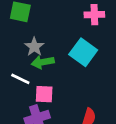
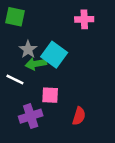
cyan square: (83, 52) -> (54, 55), moved
pink square: (44, 94) -> (50, 95), moved

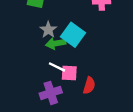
white line: (15, 79) -> (57, 67), moved
red semicircle: (79, 116) -> (89, 85), moved

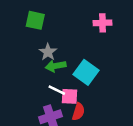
cyan square: (73, 35) -> (86, 72), moved
red semicircle: (89, 85) -> (78, 112), moved

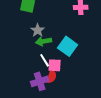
white line: (57, 90) -> (45, 60), turned 32
red semicircle: (78, 112) -> (52, 76), moved

